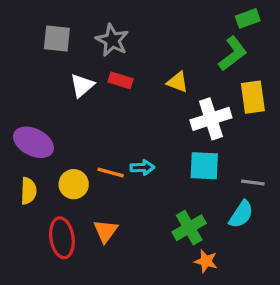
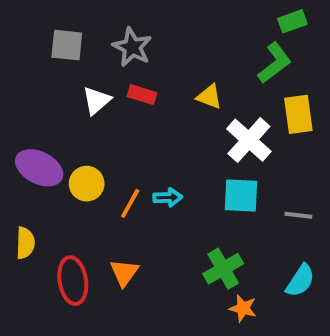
white cross: (211, 119) -> (249, 140), turned -30
orange line: (111, 172) -> (130, 203), turned -76
yellow circle: (74, 184) -> (87, 184), moved
yellow semicircle: (28, 191) -> (25, 243), moved
cyan semicircle: (241, 214) -> (300, 281), moved

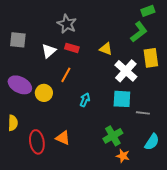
gray square: (67, 45) -> (18, 40), moved
cyan arrow: (168, 197) -> (85, 100), turned -64
orange line: (130, 203) -> (66, 75), moved
gray line: (298, 215) -> (143, 113), moved
orange triangle: (124, 273) -> (63, 138), turned -42

